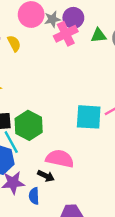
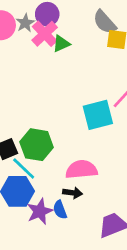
green triangle: (99, 35) -> (61, 44), moved
blue semicircle: (34, 196) -> (60, 210), moved

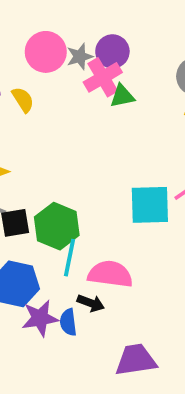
cyan line: (24, 169) -> (70, 258), moved, turned 45

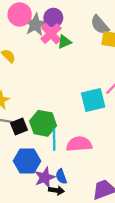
pink circle: (46, 52) -> (20, 14), moved
gray star: (80, 56) -> (35, 25), size x1.5
black arrow: (91, 303) -> (56, 190), moved

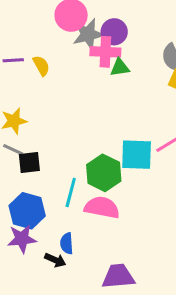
pink cross: (51, 34) -> (105, 52), turned 30
green hexagon: (43, 123) -> (104, 173), moved
purple star: (45, 177) -> (22, 239), moved

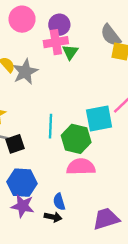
gray star: (88, 34) -> (25, 72), moved
green triangle: (120, 67) -> (70, 52), turned -35
cyan line: (71, 192) -> (50, 126), moved
purple star: (22, 239) -> (23, 206), turned 30

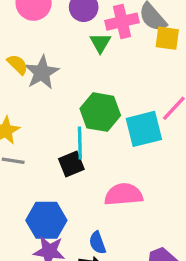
pink cross: (56, 42) -> (122, 22), moved
green hexagon: (76, 139) -> (100, 112), moved
black square: (15, 144) -> (71, 164), moved

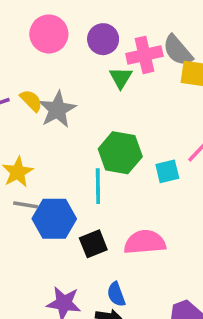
cyan square: (144, 129) -> (167, 171), size x0.6
black square: (71, 164) -> (93, 244), moved
blue hexagon: (46, 220) -> (54, 219), moved

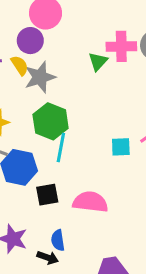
purple circle: (103, 39) -> (30, 41), moved
green hexagon: (120, 153) -> (51, 121), moved

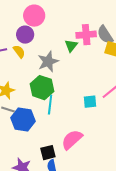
gray star: (40, 77) -> (48, 62), moved
black square: (47, 195) -> (48, 153), moved
pink semicircle: (90, 202) -> (72, 140), turned -45

